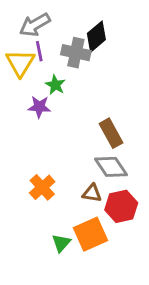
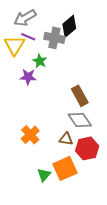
purple line: (39, 51) -> (28, 37), turned -56

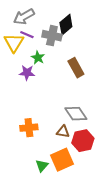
brown rectangle: (80, 96) -> (76, 68), moved
orange cross: (30, 135) -> (29, 128), turned 36

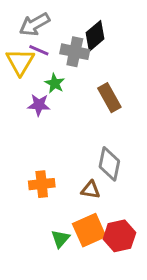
gray diamond: (76, 114) -> (109, 164), turned 45
red hexagon: (83, 141) -> (119, 236), moved

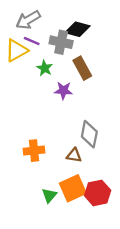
black diamond: (95, 36) -> (78, 29), turned 55
yellow triangle: (20, 62) -> (16, 50), turned 30
brown rectangle: (109, 98) -> (82, 68), moved
purple star: (39, 105) -> (63, 90), moved

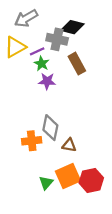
purple line: (32, 41) -> (37, 51), moved, turned -48
purple star: (63, 90) -> (47, 81), moved
gray diamond: (89, 134) -> (50, 128), moved

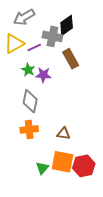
black diamond: (72, 27) -> (67, 25), turned -50
green star: (42, 64) -> (28, 70), moved
gray diamond: (50, 128) -> (30, 101), moved
orange square: (68, 176) -> (63, 162), turned 35

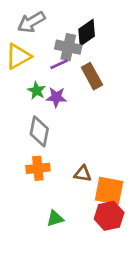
purple line: (34, 48) -> (59, 64), moved
orange square: (63, 162) -> (109, 191), moved
green triangle: (42, 168) -> (55, 218), turned 32

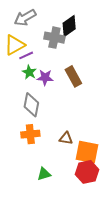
purple line: (59, 64) -> (26, 55), moved
brown rectangle: (92, 76) -> (73, 76), moved

